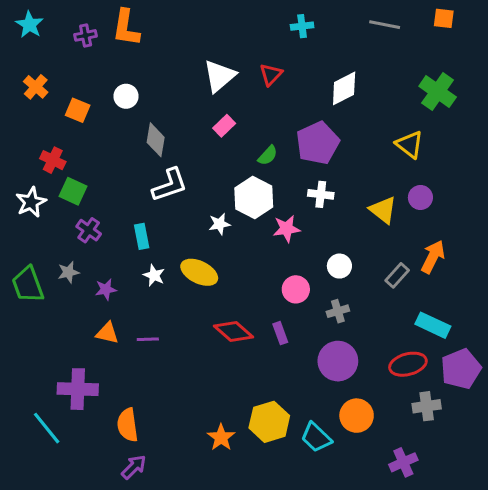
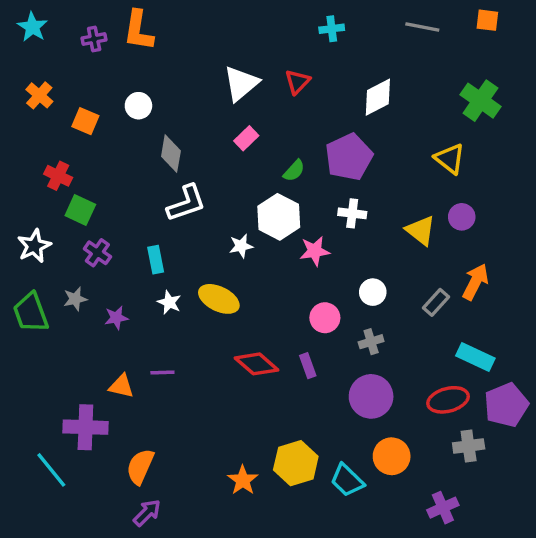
white star: (31, 202) -> (34, 246), moved
orange triangle: (107, 333) -> (121, 386), moved
orange semicircle: (128, 425) -> (140, 467), turned 32

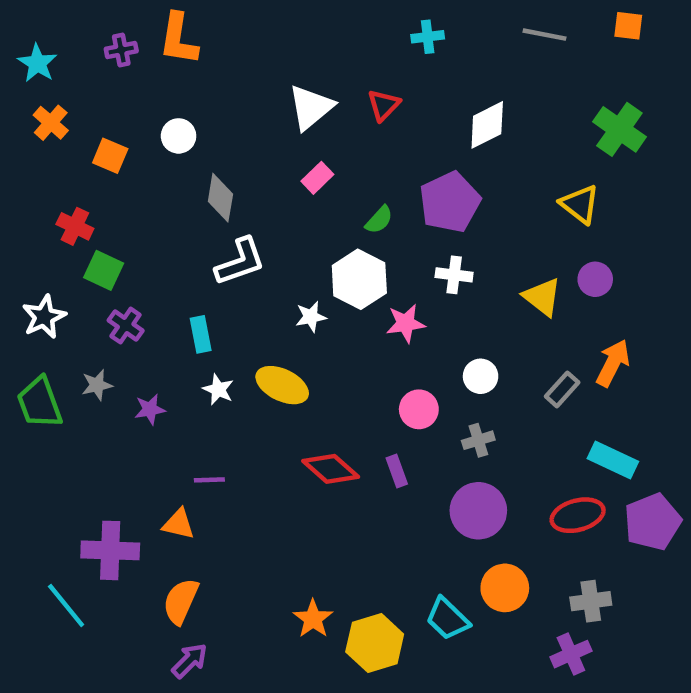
cyan star: (32, 27) -> (37, 63), moved
orange triangle: (121, 386) -> (179, 524), moved
gray cross: (469, 446) -> (591, 601), moved
yellow hexagon: (296, 463) -> (375, 643), moved

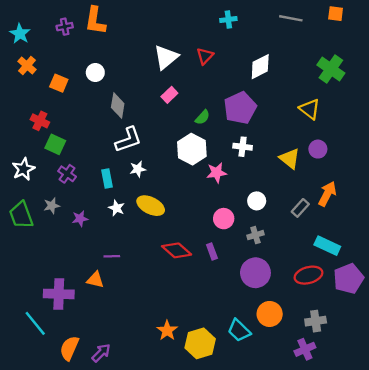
white star: (311, 317) -> (138, 169), moved
orange semicircle: (181, 601) -> (69, 348), moved

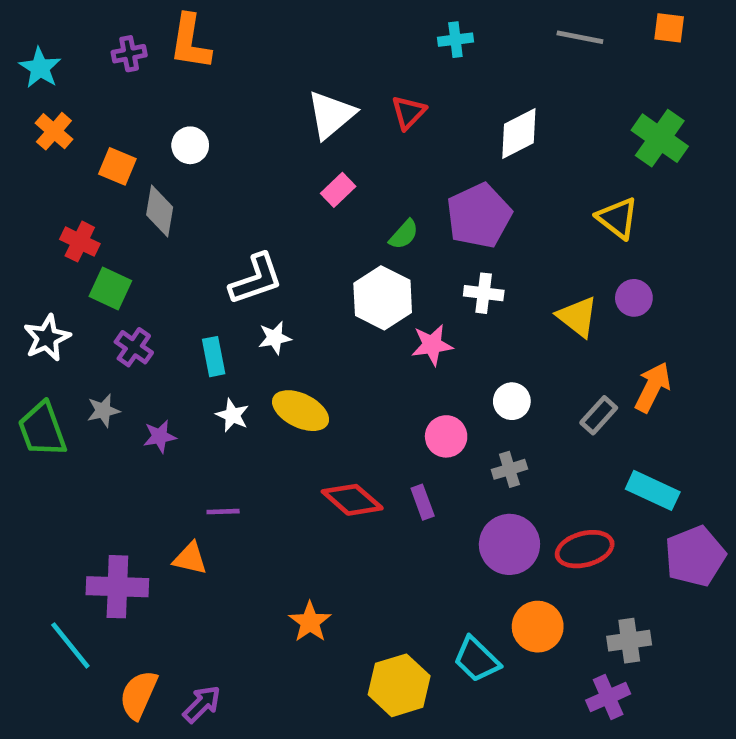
gray diamond: (118, 105) -> (160, 211), moved
red ellipse: (308, 275) -> (585, 549), moved
orange star: (167, 330) -> (310, 622), moved

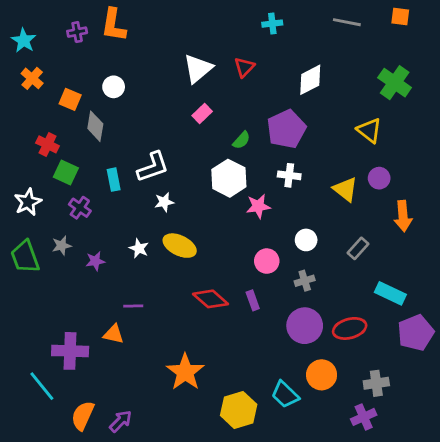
cyan rectangle: (214, 357) -> (114, 180), moved
orange arrow: (653, 387) -> (403, 216), moved, turned 148
orange star: (310, 622) -> (185, 372), size x1.5

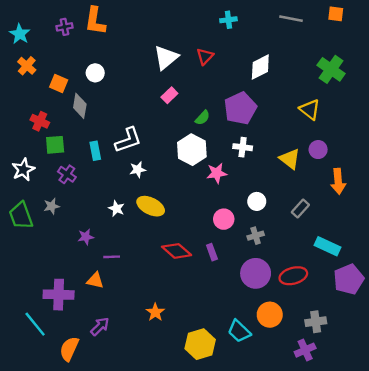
green square: (66, 173) -> (55, 145), turned -30
purple star: (95, 261) -> (86, 237), moved
orange star: (185, 372) -> (155, 312), size x0.6
purple arrow: (121, 421) -> (100, 326), moved

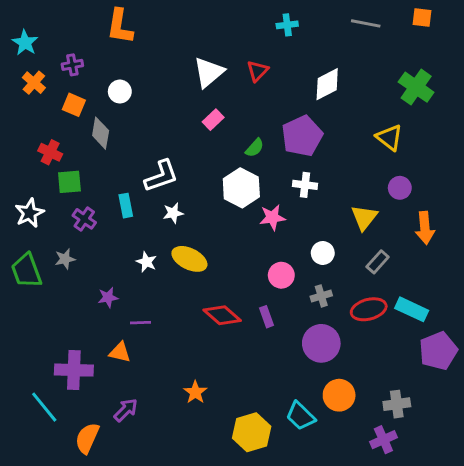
purple cross: (65, 27) -> (72, 65), moved
cyan rectangle: (95, 151) -> (126, 206), moved
yellow triangle: (290, 159) -> (364, 217), moved, turned 30
red ellipse: (293, 276) -> (369, 309), moved

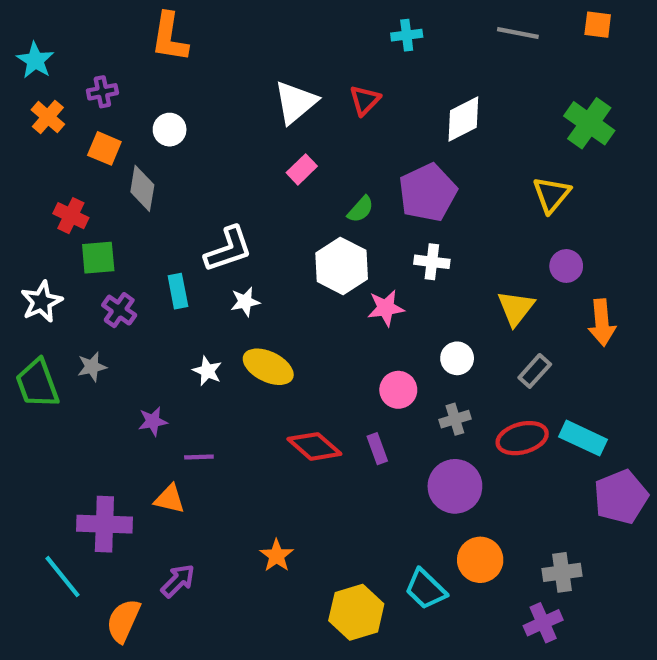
yellow triangle: (389, 137) -> (552, 195), turned 32

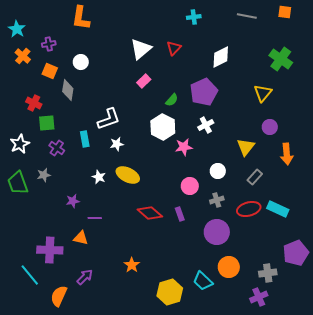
white cross: (432, 262) -> (206, 125), turned -35
purple pentagon: (621, 497) -> (296, 253), moved

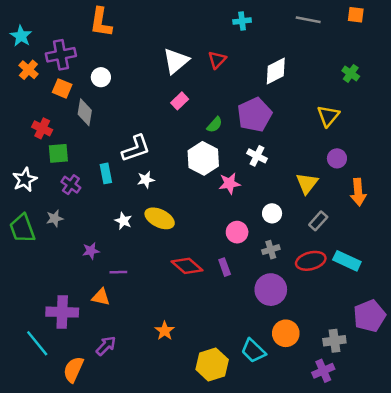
purple cross: (49, 44) -> (61, 55), size x1.6
green cross: (281, 59) -> (351, 73), size x0.6
white cross: (206, 125) -> (257, 156), turned -35

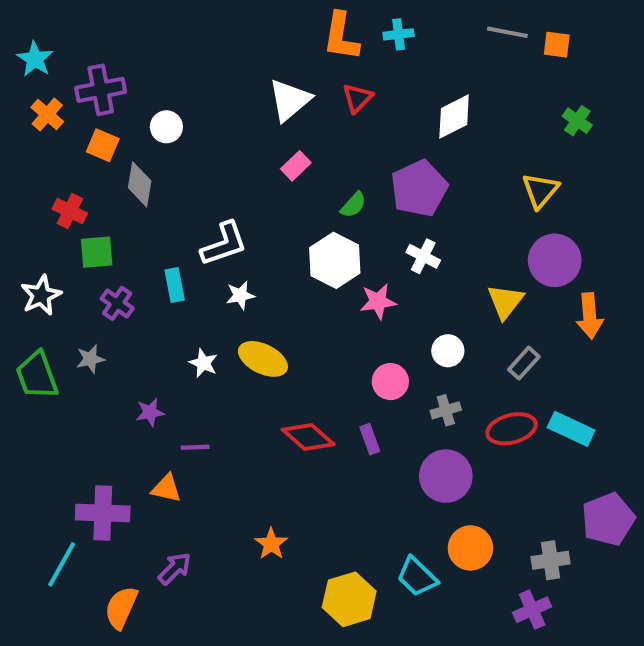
orange square: (356, 15) -> (557, 45), moved
orange L-shape: (101, 22) -> (341, 36), moved
purple circle: (337, 158) -> (555, 260), size x1.6
cyan line: (37, 343) -> (62, 564), turned 68

